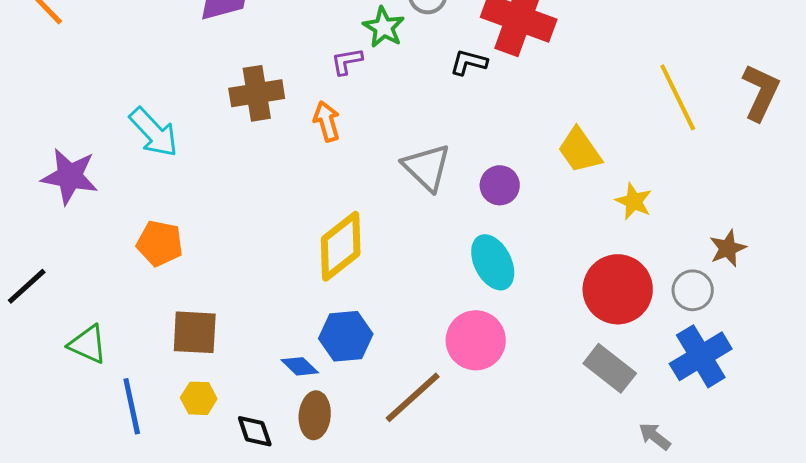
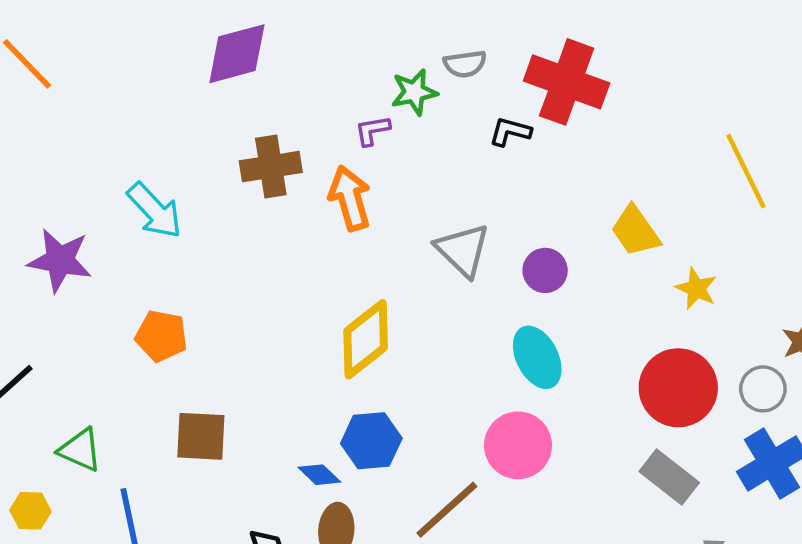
green star: (384, 27) -> (414, 92), turned 30
orange arrow: (327, 121) -> (350, 198), size x1.4
yellow hexagon: (199, 398) -> (30, 511), moved

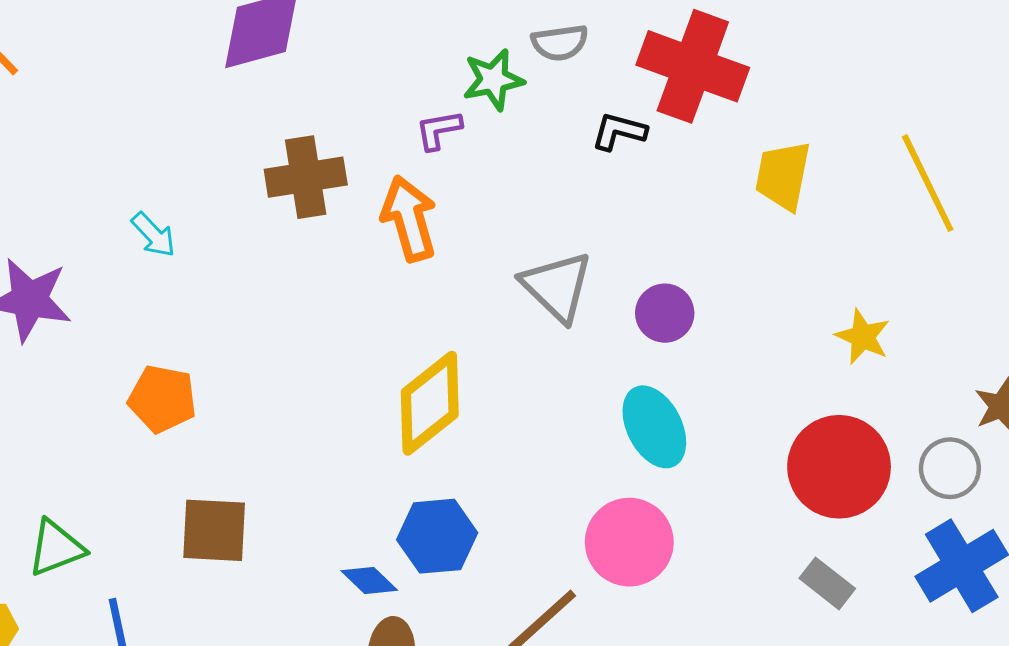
cyan arrow: (155, 211) -> (154, 235), size x0.6
yellow trapezoid: (635, 231) -> (783, 176), moved, turned 46
green triangle: (80, 450) -> (56, 548), turned -45
gray rectangle: (669, 477) -> (827, 583), size x0.7

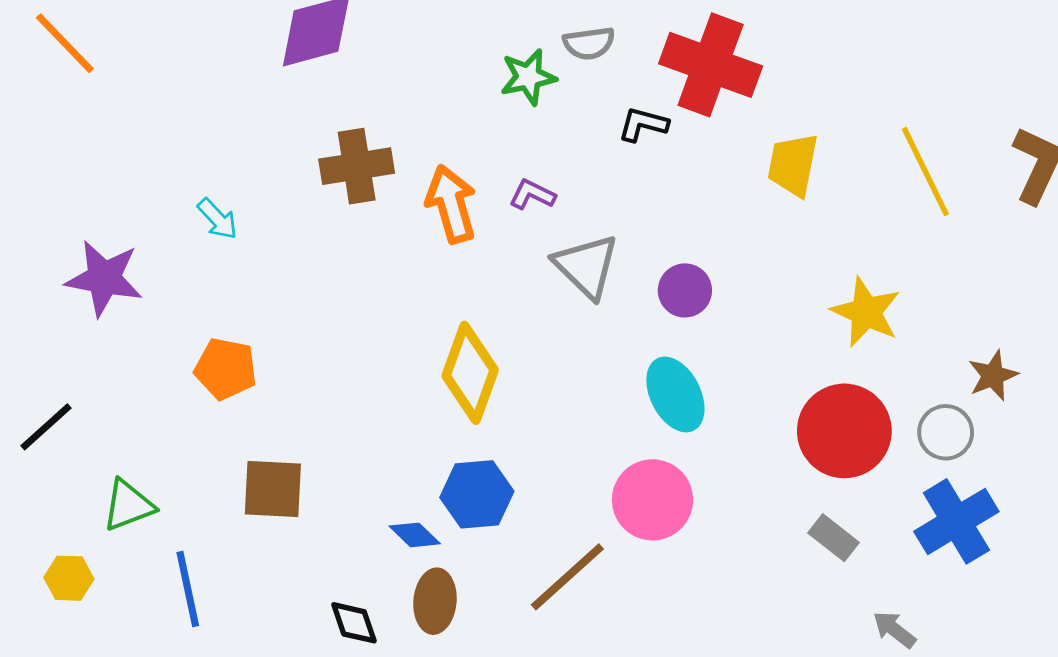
purple L-shape: (439, 130) -> (532, 195), moved, turned 36
yellow star: (863, 337) -> (866, 312), size x1.4
yellow diamond: (430, 403) -> (470, 373), turned -32

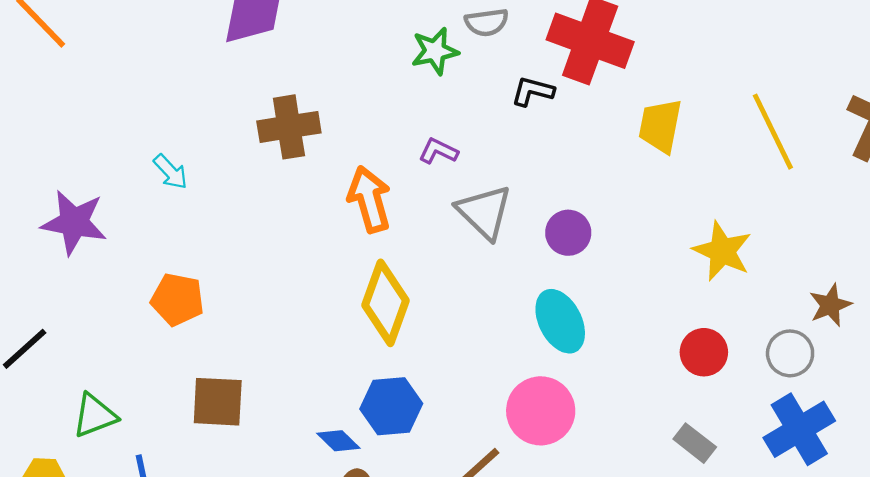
orange arrow: (451, 204) -> (369, 199), moved
red circle: (844, 431) -> (704, 352), size x0.6

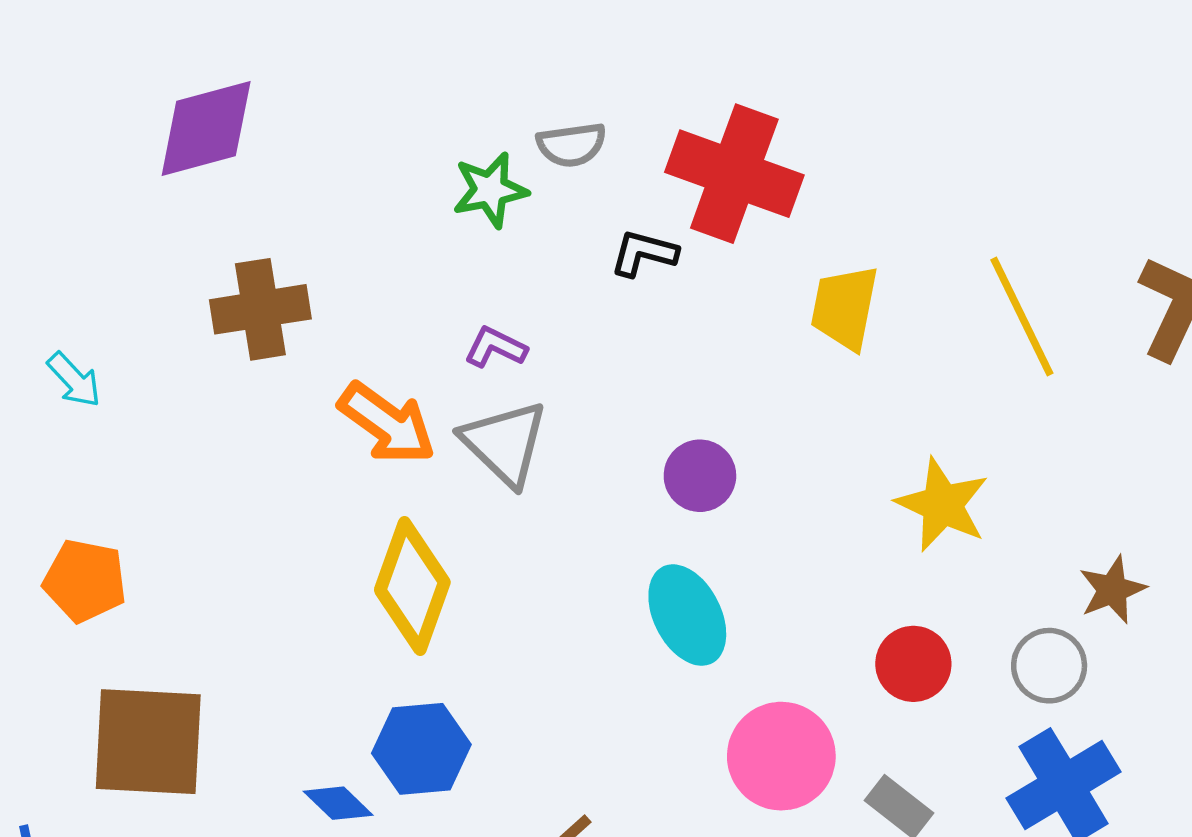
orange arrow: (369, 199) -> (387, 423), turned 142
gray triangle: (484, 212) -> (505, 443), moved
brown square: (218, 402) -> (148, 742), size x1.4
pink circle: (541, 411) -> (781, 756), moved

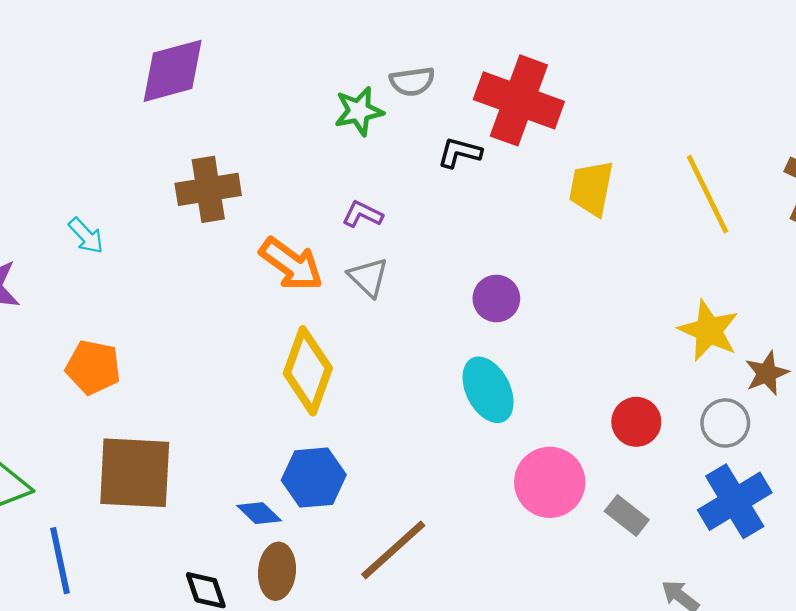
gray triangle: (505, 443) -> (368, 277), size x0.7
yellow star: (942, 505) -> (709, 331), moved

